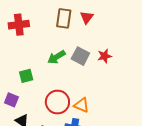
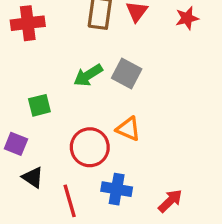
red star: (105, 56) -> (187, 18), moved
orange triangle: (82, 105) -> (128, 129), moved

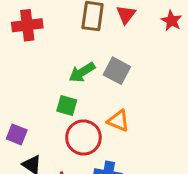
red star: (187, 18) -> (171, 21), turned -30
green square: (39, 105) -> (67, 106), moved, turned 30

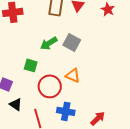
green square: (67, 106) -> (31, 65), moved

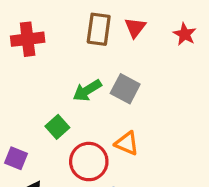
green square: (31, 65) -> (57, 127), turned 32

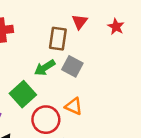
brown rectangle: (99, 29) -> (58, 39), moved
green square: (57, 127) -> (23, 94), size x1.5

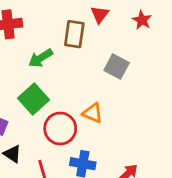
gray square: (72, 66) -> (117, 67), moved
green arrow: (45, 68) -> (41, 58), moved

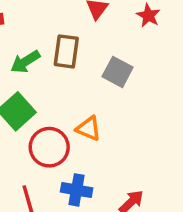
brown rectangle: (74, 34) -> (66, 51), moved

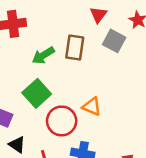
gray square: (118, 72) -> (114, 41), moved

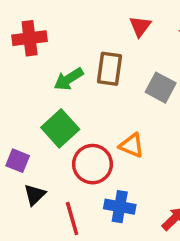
gray square: (114, 41) -> (161, 88), moved
black triangle: (17, 145) -> (35, 195), turned 42

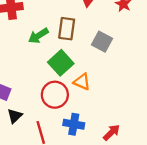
green square: (60, 128) -> (61, 63), moved

